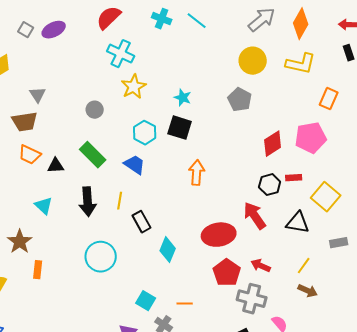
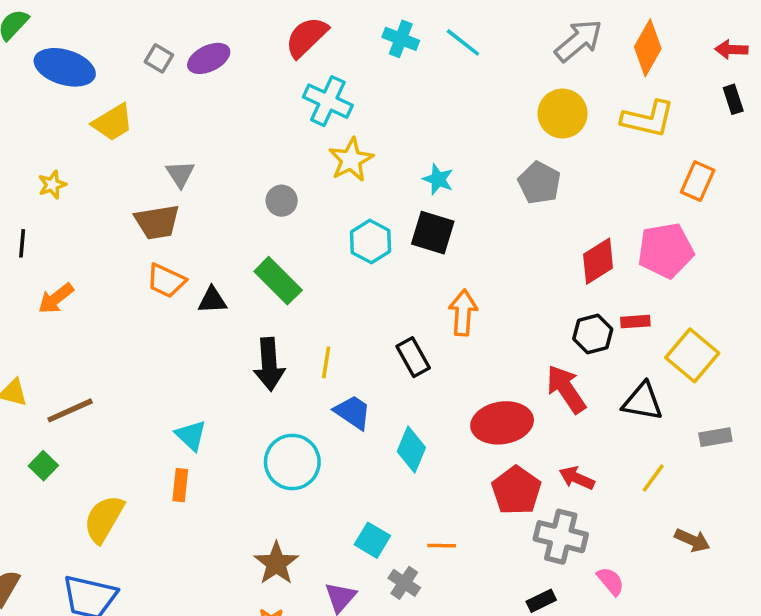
blue trapezoid: (135, 165) -> (353, 412), moved
cyan triangle: (44, 206) -> (191, 435), moved
black rectangle: (142, 222) -> (413, 357), moved
brown star: (20, 242) -> (276, 563), moved
brown arrow: (308, 291) -> (692, 540), moved

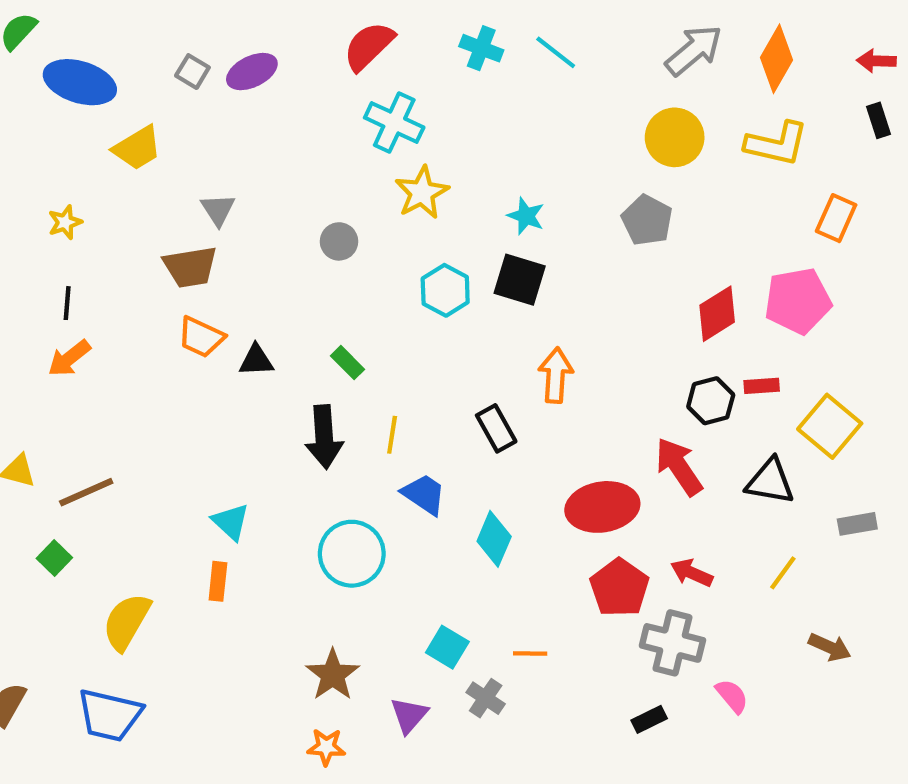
black line: (22, 243) -> (67, 303), moved
green rectangle: (278, 281) -> (347, 363), moved, size x0.6

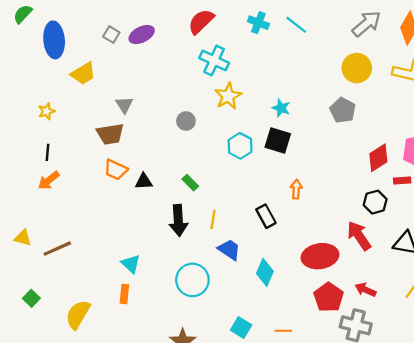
blue ellipse: (80, 82) -> (54, 40), turned 68
orange arrow: (556, 375) -> (296, 189), size x0.7
red rectangle: (762, 386) -> (402, 180), moved
green square: (54, 558) -> (31, 298), moved

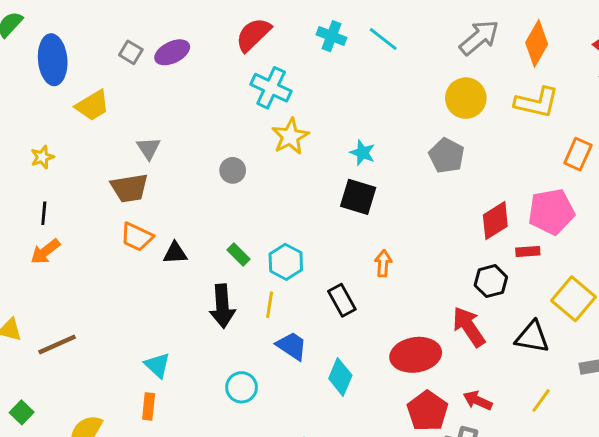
cyan hexagon: (240, 146) -> (286, 262), moved
cyan circle: (192, 280) -> (242, 387), size x0.7

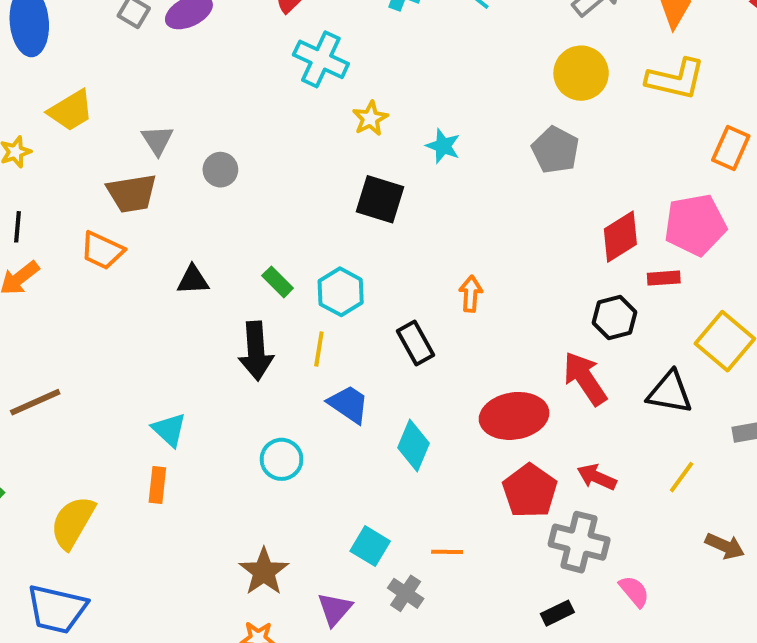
yellow trapezoid: (92, 105) -> (71, 111), moved
yellow star: (290, 136) -> (370, 118), moved, size x0.7
gray circle: (233, 170) -> (220, 170), moved
black square: (358, 197) -> (380, 199), moved
orange trapezoid: (137, 237) -> (102, 250), moved

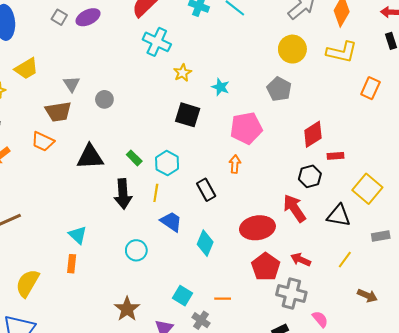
pink pentagon: (695, 225) -> (246, 128), moved
black triangle: (193, 280) -> (90, 157), size x1.6

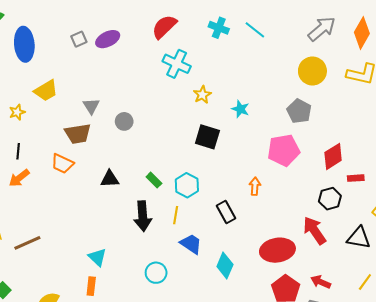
gray square: (59, 17) -> (79, 39), turned 35
pink pentagon: (246, 128) -> (284, 150), moved
black triangle: (90, 157) -> (110, 179), size x0.7

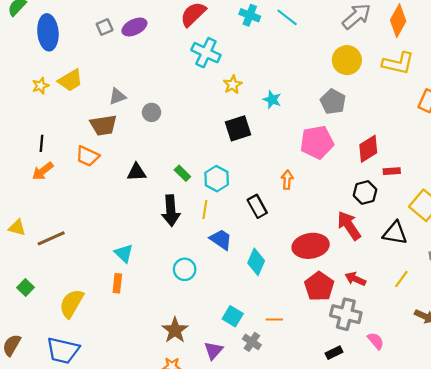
gray triangle: (91, 106) -> (117, 96), turned 42
yellow star: (17, 112) -> (40, 86), moved
black square: (207, 137) -> (238, 128), turned -35

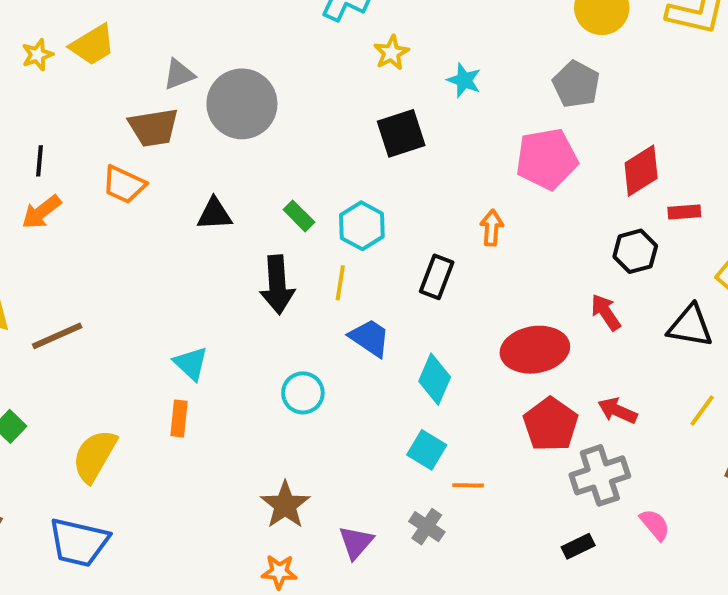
gray circle: (152, 112) -> (242, 104), size x2.0
black rectangle: (257, 206) -> (437, 277), turned 50
red arrow: (349, 226) -> (606, 312), size x0.7
gray cross: (346, 314) -> (600, 475), turned -32
cyan square: (233, 316) -> (427, 450), moved

